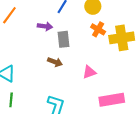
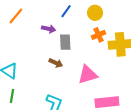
orange cross: (98, 29) -> (99, 35), turned 32
pink triangle: (89, 72) -> (88, 75), size x1.5

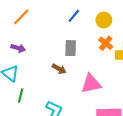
purple arrow: (49, 29) -> (18, 48), moved
orange cross: (99, 35) -> (106, 43), turned -32
green line: (12, 96) -> (21, 95), moved

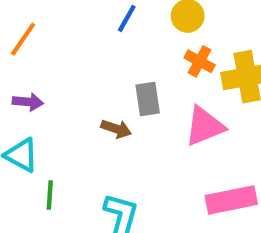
gray rectangle: (71, 48) -> (148, 99), moved
pink triangle: (91, 84) -> (205, 126), moved

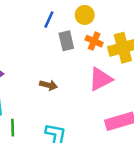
gray rectangle: (148, 99) -> (66, 41), moved

